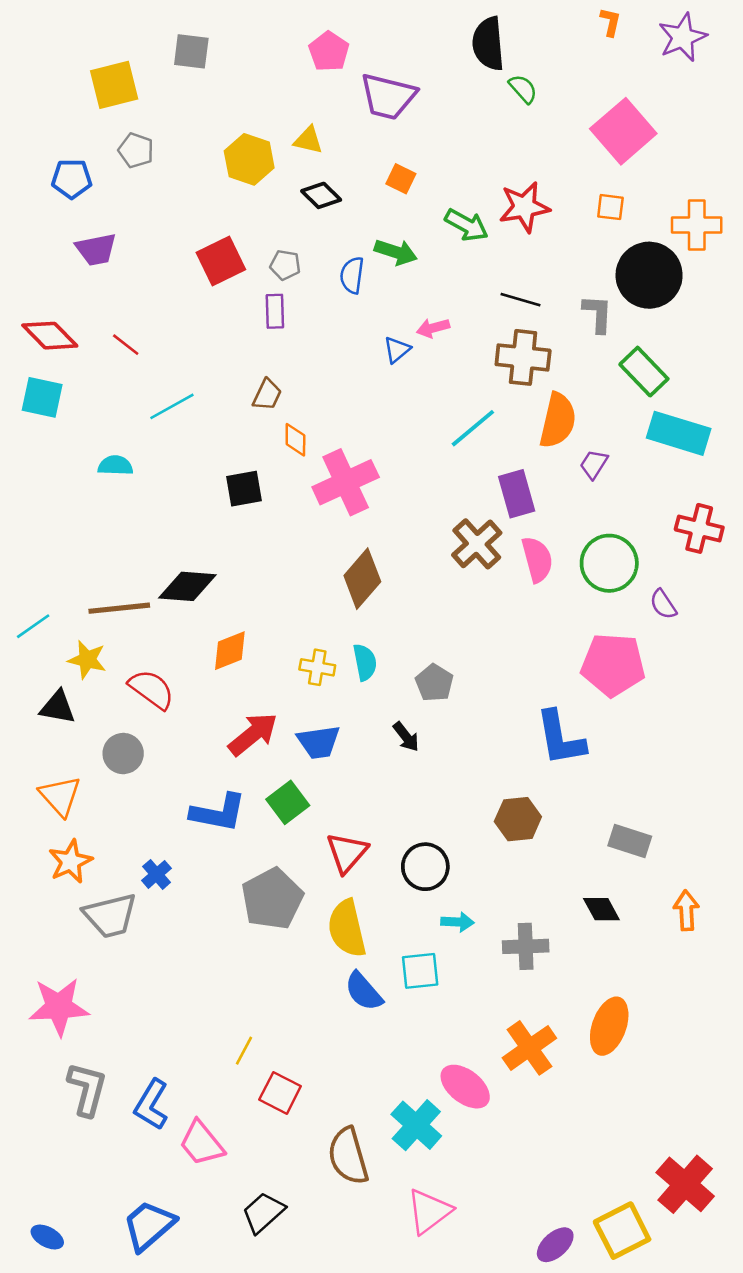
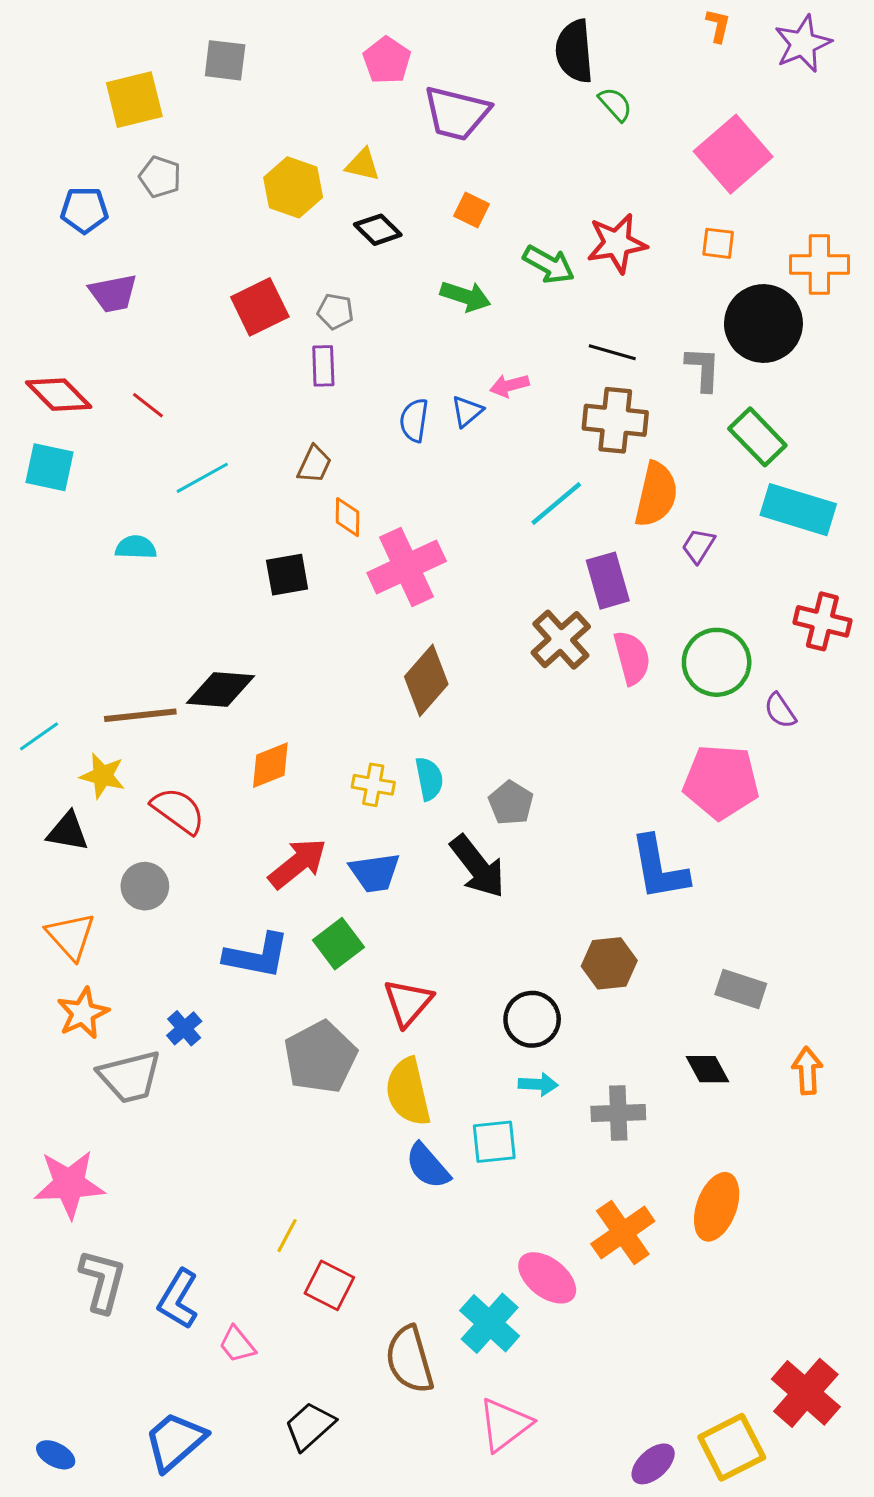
blue semicircle: (352, 275) -> (414, 420), moved
black arrow: (406, 737) -> (478, 866), size x1.8
black circle: (425, 867) -> (532, 1019), moved
pink trapezoid: (202, 1143) -> (237, 1344), size x0.7

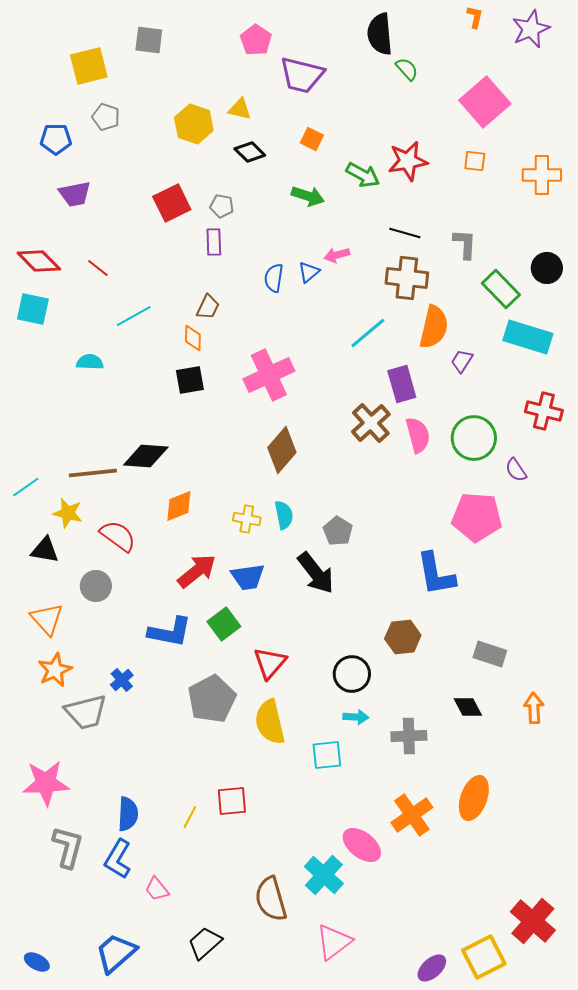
black circle: (763, 323) -> (547, 268), moved, size x0.6
orange diamond: (348, 517) -> (193, 338), moved
blue semicircle: (428, 1166) -> (128, 814), moved, turned -136
red square: (329, 1285) -> (232, 801), moved, turned -32

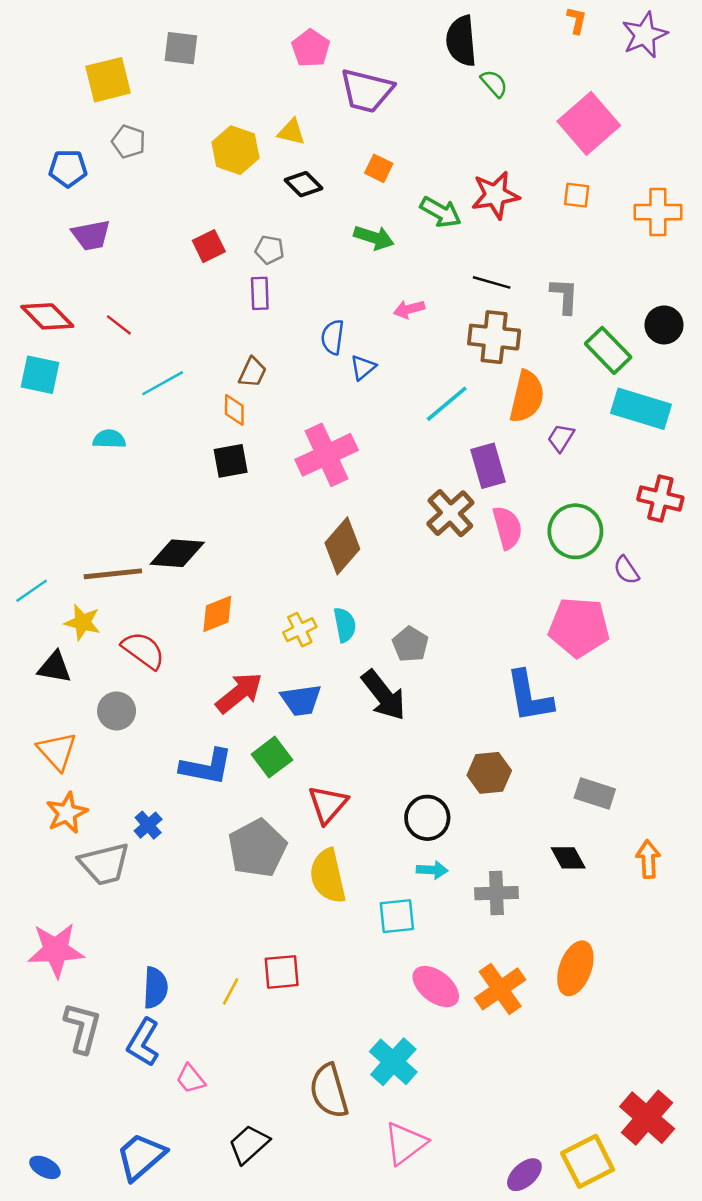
red square: (172, 203) -> (209, 246), size x0.7
blue triangle: (309, 272) -> (363, 367), moved
yellow cross: (247, 519) -> (300, 630), turned -36
pink ellipse: (362, 845) -> (436, 987), moved

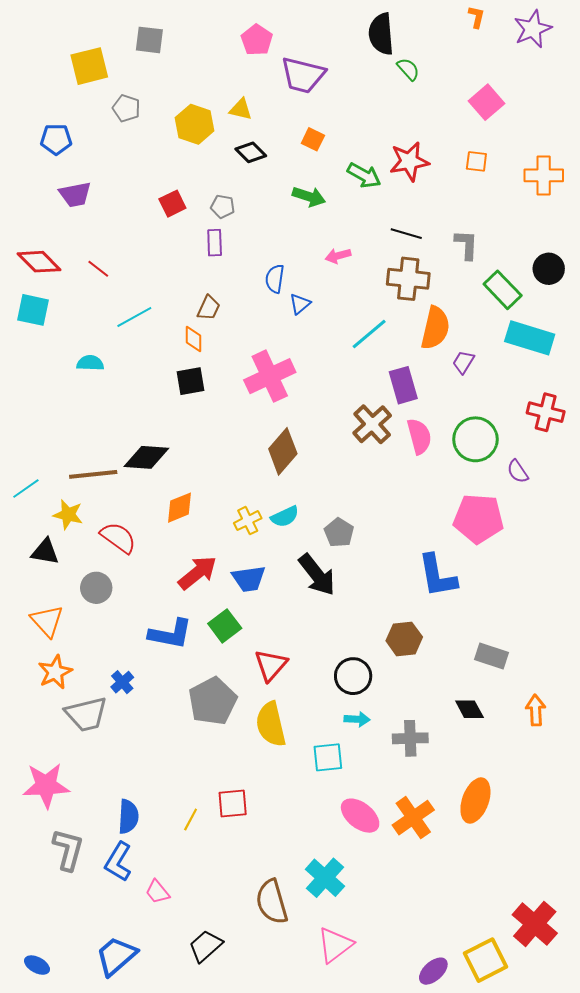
pink square: (589, 123) -> (486, 102), size x0.7
gray pentagon: (129, 142) -> (126, 108), moved
cyan semicircle: (345, 625) -> (285, 517), turned 76

